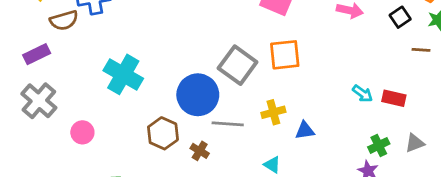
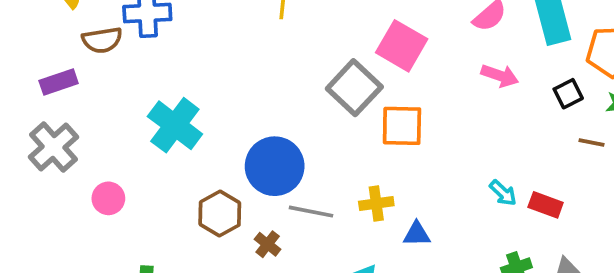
gray square: (238, 65) -> (354, 88), moved

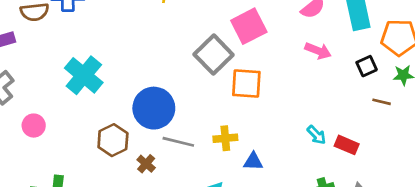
pink square: (402, 46) -> (249, 26), turned 30

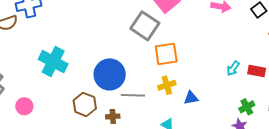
orange square: (246, 83) -> (166, 54), moved
cyan arrow: (317, 135) -> (233, 68), turned 91
brown cross: (146, 164) -> (113, 116), turned -32

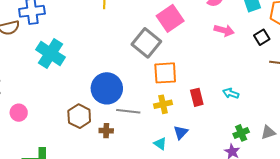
cyan cross: (53, 62) -> (50, 53), moved
cyan arrow: (233, 68) -> (231, 93), turned 70
red rectangle: (257, 71) -> (197, 97), moved, turned 60
blue triangle: (191, 98) -> (181, 132), moved, turned -42

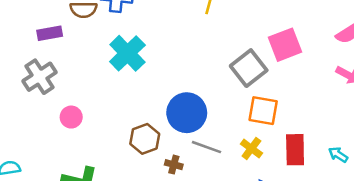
red rectangle: (197, 97) -> (295, 150), size x1.4
yellow cross: (163, 104) -> (251, 148), turned 36

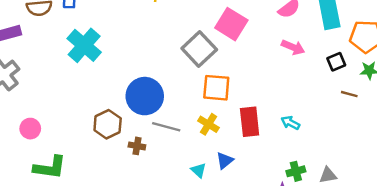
pink square: (285, 45) -> (231, 24), turned -32
pink circle: (71, 117) -> (30, 129), moved

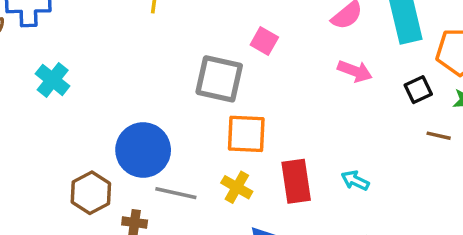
pink square: (231, 24) -> (264, 41), size x0.6
cyan cross: (84, 45) -> (53, 80), size x0.7
gray square: (199, 49) -> (219, 79), turned -32

